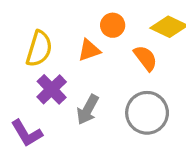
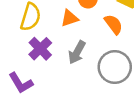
gray arrow: (88, 110) -> (77, 52), moved

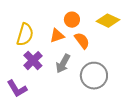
orange semicircle: (114, 24) -> (82, 41), moved

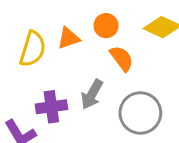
orange triangle: (57, 36) -> (69, 38), moved
purple cross: (33, 61) -> (51, 107), moved, turned 36

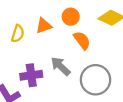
yellow semicircle: (33, 49) -> (18, 34), size x0.7
gray arrow: (92, 94) -> (61, 66), turned 105

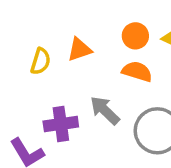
orange circle: (71, 17) -> (135, 36), moved
orange semicircle: (82, 40) -> (137, 71), turned -36

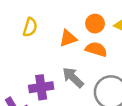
orange triangle: (79, 49) -> (68, 38), moved
yellow semicircle: (40, 61) -> (30, 27), moved

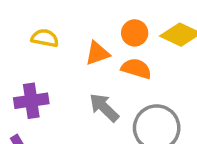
yellow semicircle: (30, 27) -> (45, 38), turned -96
purple cross: (41, 87) -> (31, 101), moved

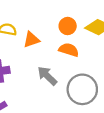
orange triangle: (97, 53) -> (31, 40), moved

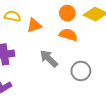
gray circle: (82, 89) -> (81, 71), size x0.7

